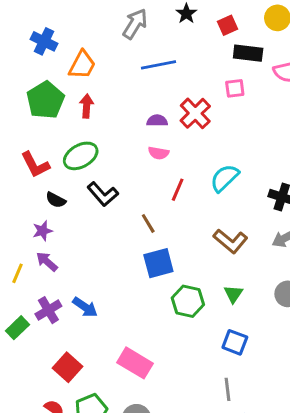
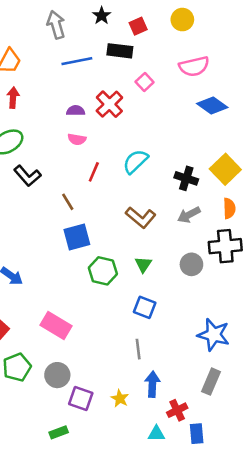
gray arrow: (135, 24) -> (56, 25), turned -48
black rectangle: (248, 53) -> (120, 51), moved
pink square: (235, 88) -> (145, 82), turned -36

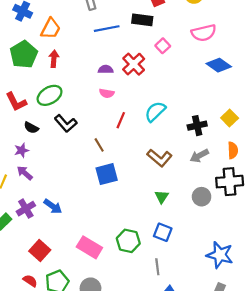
yellow square: (225, 169) -> (230, 118), size x0.7
black cross: (186, 178) -> (197, 126), turned -30
green hexagon: (103, 271) -> (128, 241), moved

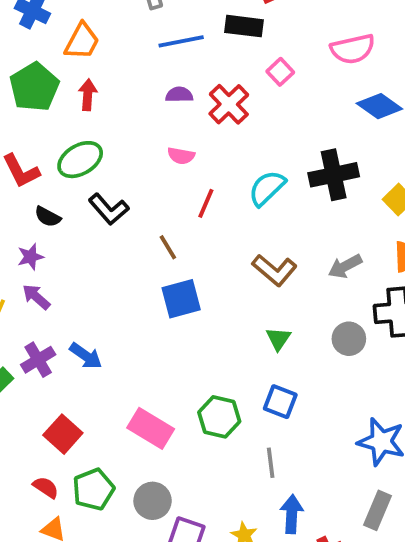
purple semicircle: (106, 69) -> (179, 95), moved
black cross: (197, 126) -> (334, 175), moved, size x1.4

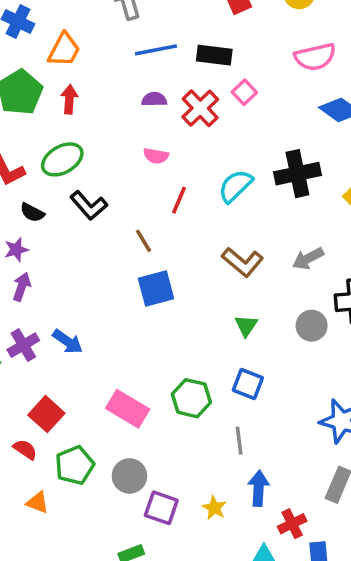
black rectangle: (244, 26) -> (214, 55), moved
pink square: (280, 72) -> (244, 92), moved
purple arrow: (36, 297) -> (22, 287), turned 68
red semicircle: (46, 487) -> (25, 449), moved

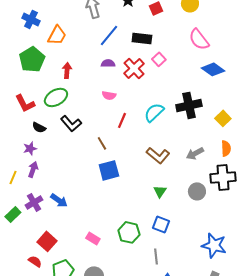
blue line: (156, 50) -> (109, 35), turned -40
pink semicircle: (315, 57) -> (199, 39), turned 65
red arrow: (69, 99) -> (67, 70), moved
pink rectangle: (128, 409) -> (93, 238), size x0.6

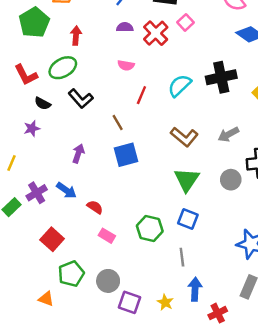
purple arrow: (33, 169) -> (78, 153), moved
green triangle: (160, 191) -> (187, 180), size x1.6
red semicircle: (35, 261) -> (95, 207), moved

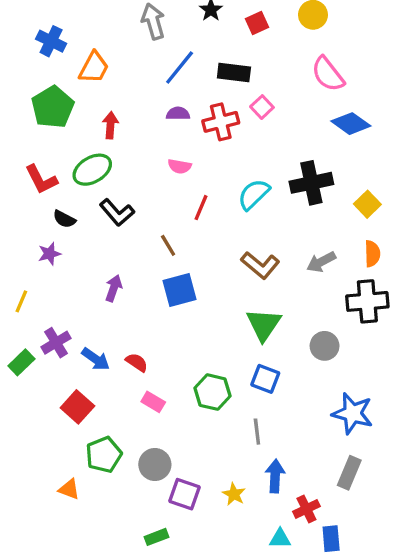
red cross: (156, 33) -> (221, 122), turned 30
gray circle: (231, 180) -> (325, 346), moved
blue arrow: (66, 190) -> (96, 359), moved

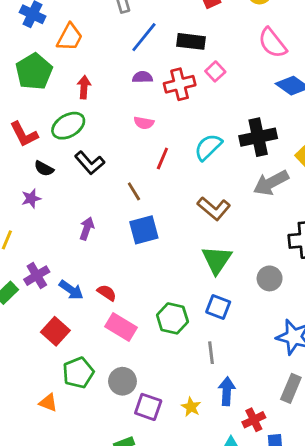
gray arrow: (321, 262) -> (271, 183), moved, size x1.4
pink rectangle: (153, 402) -> (121, 327), size x1.5

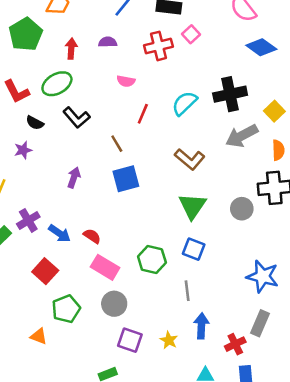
purple semicircle: (142, 77) -> (108, 42), moved
gray circle: (270, 278) -> (242, 209), moved
gray circle: (122, 381) -> (114, 304), moved
red cross: (254, 420) -> (235, 344), moved

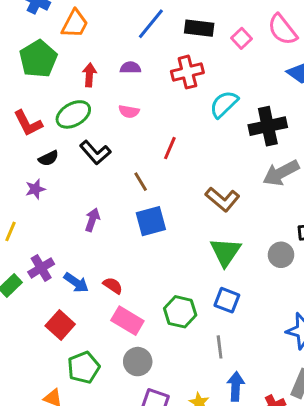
pink square: (191, 34) -> (242, 38), moved
pink semicircle: (126, 81) -> (129, 111), moved
cyan semicircle: (185, 103) -> (224, 104), moved
black semicircle: (35, 123) -> (48, 158), turned -54

